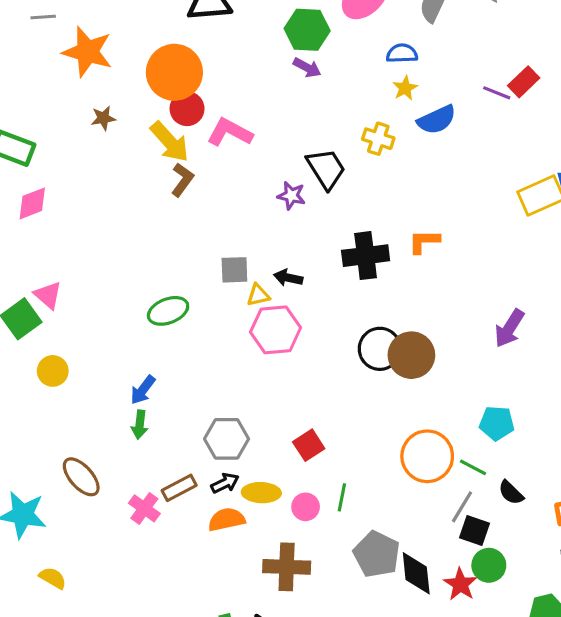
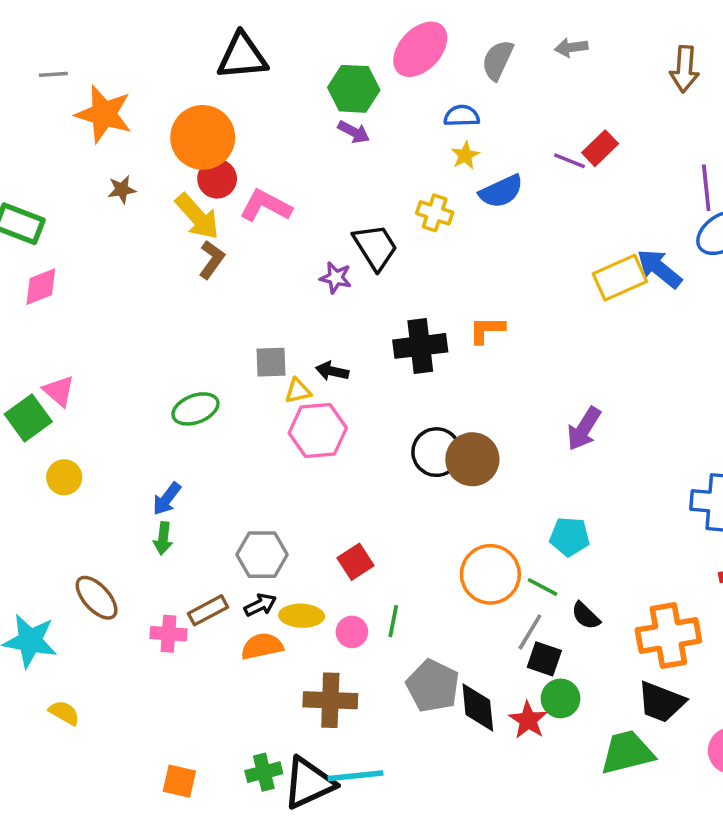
pink cross: (144, 508) -> (168, 634), turned -32

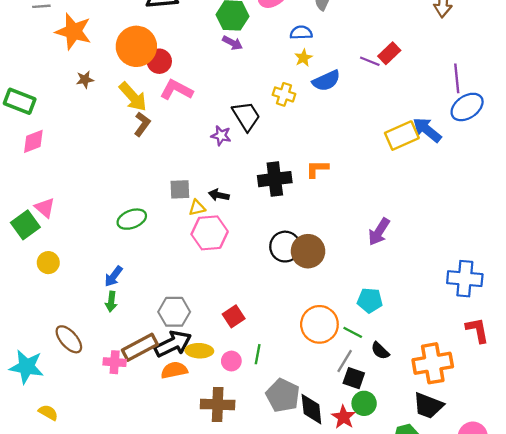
red circle: (217, 179) -> (159, 61), moved
black arrow: (260, 605) -> (173, 344), size x1.8
brown rectangle: (208, 610) -> (140, 347), size x1.4

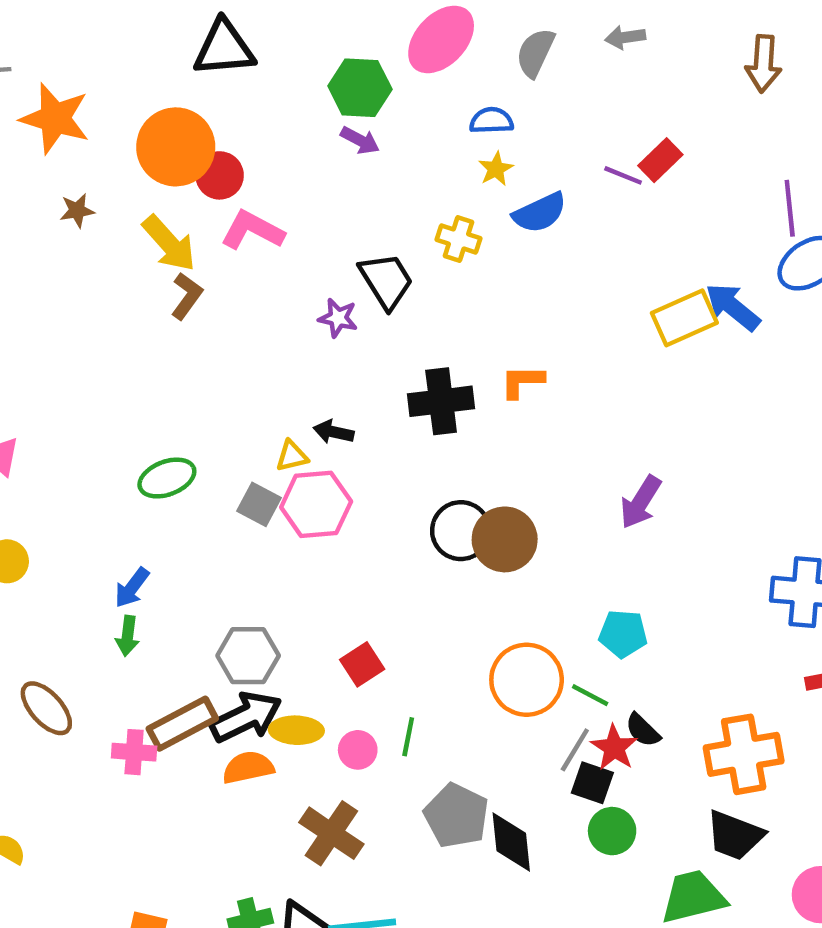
gray square: (180, 189) -> (259, 504), moved, turned 30
brown cross: (218, 404) -> (331, 833), turned 32
red star: (343, 417) -> (614, 748), moved

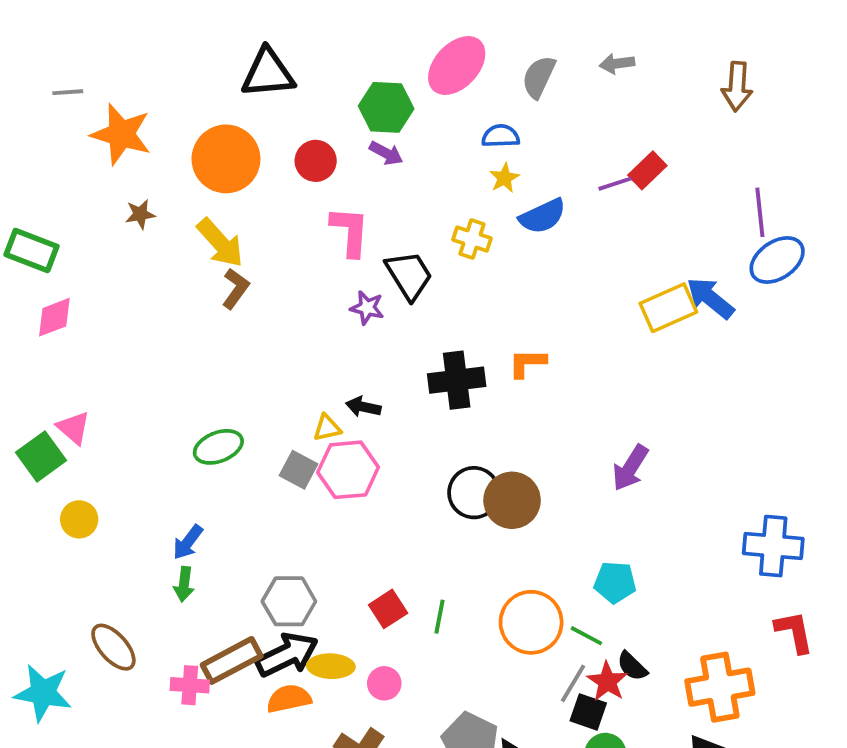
red circle: (220, 175) -> (316, 161), moved
purple line: (623, 175) -> (615, 184), turned -40
pink L-shape: (252, 230) -> (350, 231), moved, turned 66
green line: (408, 737) -> (440, 617), moved

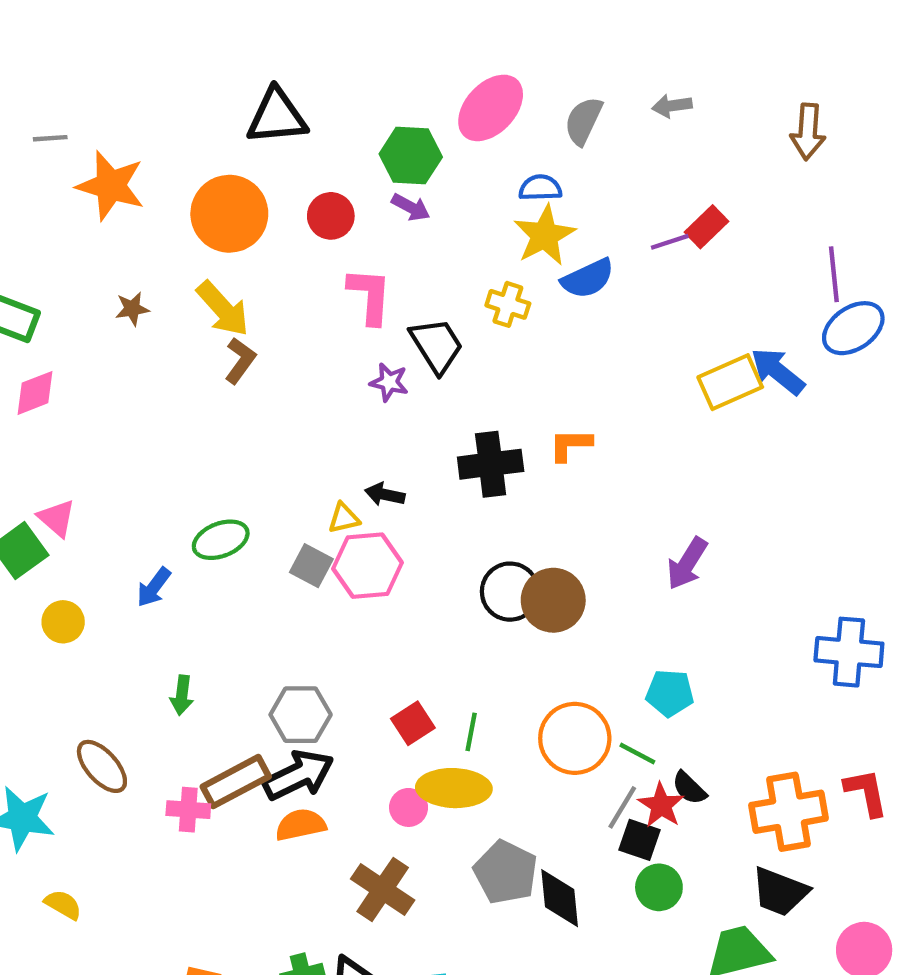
yellow star: (504, 178) -> (545, 235), size x1.8
brown star: (140, 214) -> (132, 309), moved
blue arrow: (188, 542) -> (154, 587), moved
red L-shape: (794, 632) -> (866, 792), moved
yellow ellipse: (331, 666) -> (454, 788), moved, size x1.4

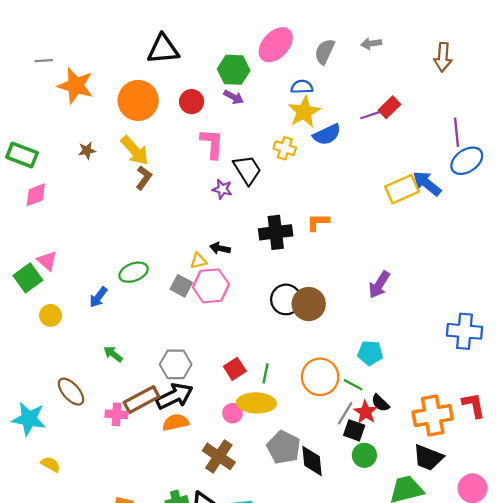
green arrow: (182, 695) -> (113, 354), turned 120

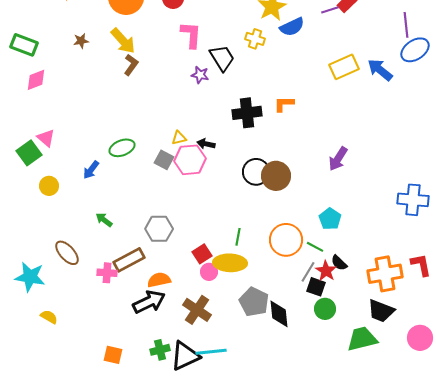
yellow rectangle: (402, 189) -> (344, 67), moved
black arrow: (220, 248) -> (206, 144), moved
cyan pentagon: (370, 353) -> (330, 219), turned 30
red square: (235, 369) -> (202, 254), moved
black arrow: (174, 396) -> (149, 302), moved

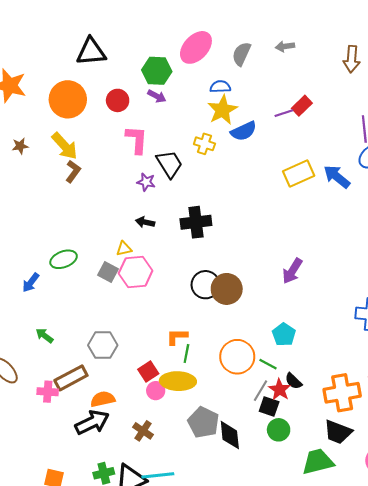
orange L-shape: (284, 104) -> (177, 337), moved
black arrow: (206, 144) -> (145, 222), moved
brown cross: (197, 310) -> (143, 431), size x0.7

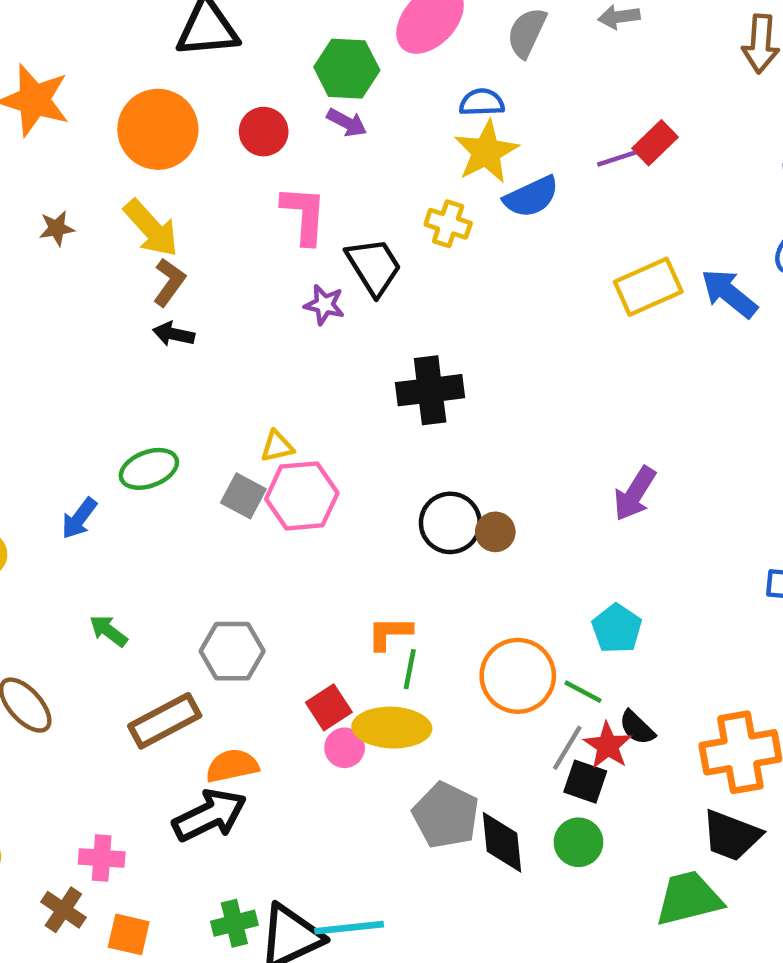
black arrow: (145, 222) -> (174, 334), moved
brown circle: (227, 289) -> (495, 532), size x0.6
pink cross: (48, 392) -> (102, 858), moved
green circle: (279, 430) -> (578, 842), moved
brown cross: (143, 431) -> (63, 910), moved

